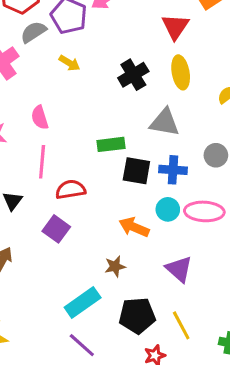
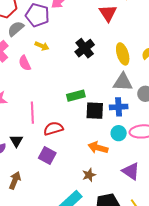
yellow ellipse: (181, 72) -> (123, 54), moved
pink semicircle: (40, 117) -> (25, 63), moved
gray triangle: (165, 122) -> (123, 82), moved

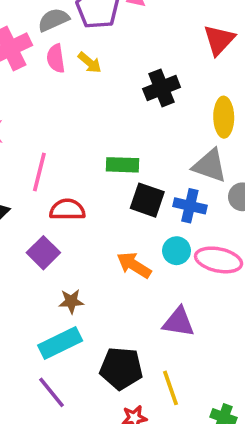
pink semicircle: (25, 63) -> (56, 58), moved
purple triangle: (131, 171) -> (178, 322), turned -42
brown star: (89, 175) -> (71, 301), moved

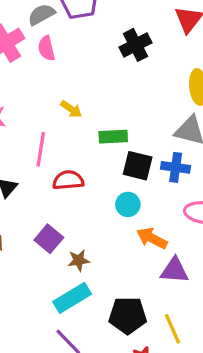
yellow arrow: (90, 63) -> (71, 109), moved
black cross: (162, 88) -> (135, 45), moved
cyan circle: (177, 251) -> (128, 204), moved
purple square: (43, 253) -> (49, 239), moved
orange arrow: (134, 265) -> (152, 238), moved

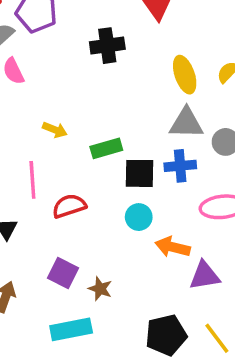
black cross: (135, 45) -> (107, 46), turned 32
brown star: (79, 260) -> (100, 289), turned -30
cyan rectangle: (72, 298) -> (71, 329), moved, turned 33

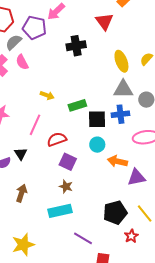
pink line: (32, 180) -> (35, 125), turned 30
purple square: (63, 273) -> (68, 162), moved
brown star: (100, 289) -> (66, 186), moved

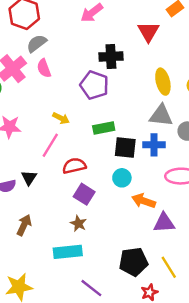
purple pentagon: (34, 28) -> (94, 85), moved
yellow arrow: (47, 95) -> (61, 118), moved

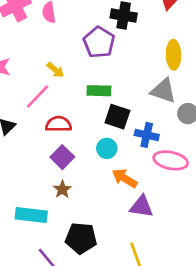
blue cross: (154, 145) -> (147, 135), moved
brown star: (78, 224) -> (62, 189), moved
black pentagon: (133, 262) -> (81, 238), moved

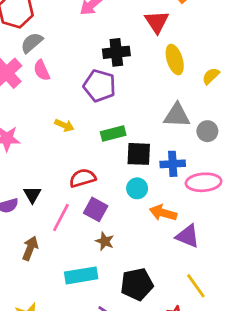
yellow ellipse: (173, 55) -> (175, 60), moved
pink line: (38, 97) -> (61, 217), moved
purple triangle: (141, 207) -> (188, 236), turned 30

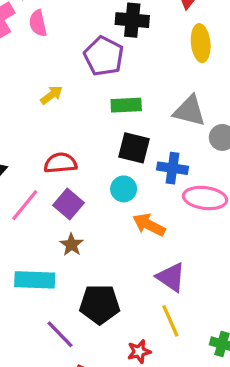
yellow arrow: (64, 125) -> (52, 95), turned -72
green rectangle: (113, 134) -> (126, 105), moved
purple triangle: (188, 236) -> (171, 277), moved

